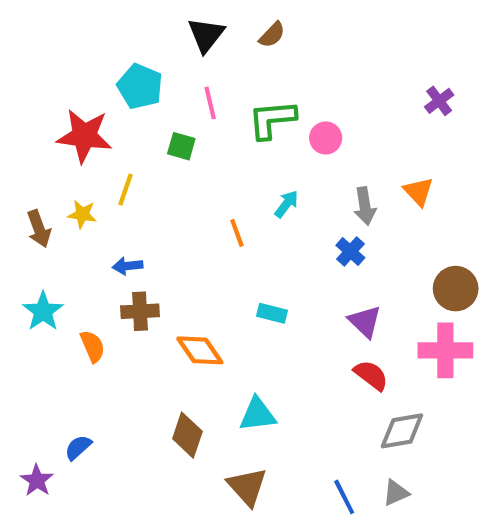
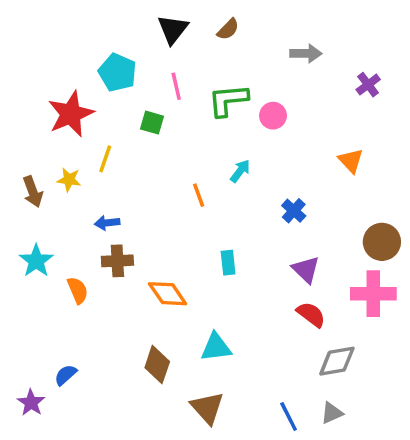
red star: (84, 136) -> (71, 114), turned -30
gray arrow: (365, 206) -> (306, 53), moved, turned -80
cyan rectangle: (272, 313) -> (228, 263), turned 70

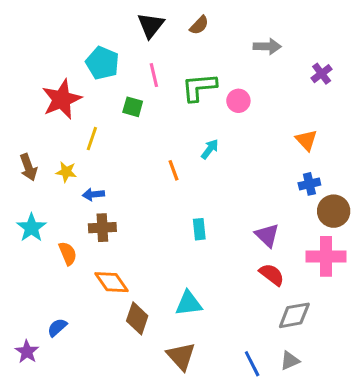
yellow star: (69, 180) -> (66, 172), moved
blue cross: (294, 211) -> (309, 184), moved, turned 35
orange diamond: (168, 294) -> (112, 282), moved

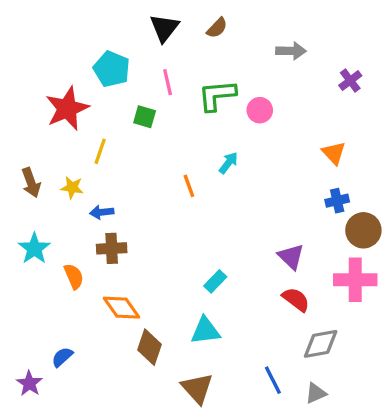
cyan rectangle: (199, 229) -> (215, 281), moved, turned 50
blue line: (252, 364) -> (273, 380), moved

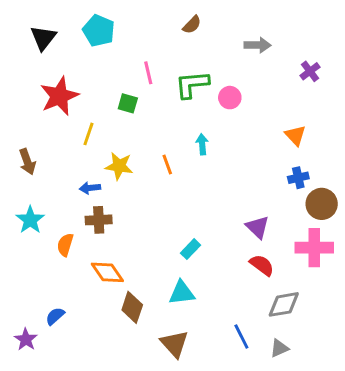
black triangle: (164, 28) -> (43, 38), moved
cyan pentagon: (112, 69) -> (99, 31), moved
cyan arrow: (228, 163) -> (202, 144), turned -42
yellow star: (72, 188) -> (119, 166), moved, size x1.4
orange semicircle: (74, 276) -> (65, 245), turned -140

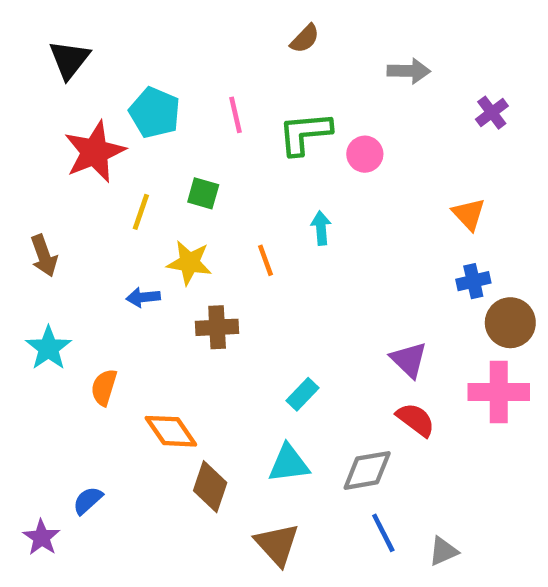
cyan pentagon: (99, 31) -> (155, 113), moved
green square: (128, 103) -> (203, 193), moved
brown cross: (99, 220) -> (217, 327), moved
gray diamond: (284, 304) -> (367, 470), moved

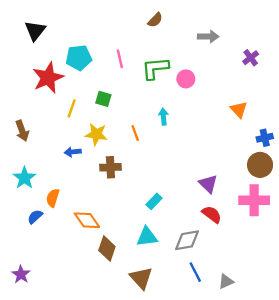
cyan pentagon: (155, 113) -> (79, 58), turned -30
blue cross: (473, 281) -> (265, 138), moved
blue semicircle: (88, 500) -> (35, 217), moved

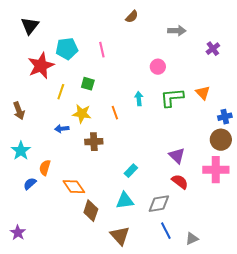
green L-shape: (155, 68) -> (172, 98), moved

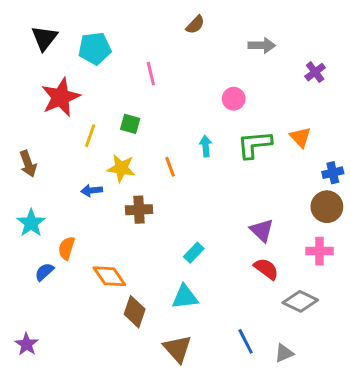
cyan pentagon: (67, 49) -> (95, 48), moved
pink cross: (216, 170) -> (320, 251), size x0.7
gray diamond: (159, 204) -> (300, 301), moved, turned 35

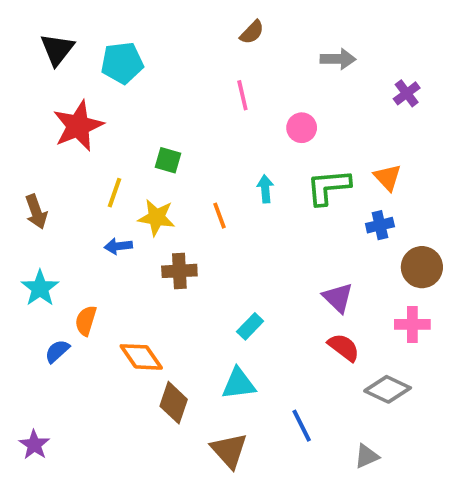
pink line: (151, 74) -> (242, 95), moved
yellow line: (90, 136) -> (114, 193), moved
blue cross: (333, 173) -> (380, 225), moved
blue line: (246, 341) -> (302, 426), moved

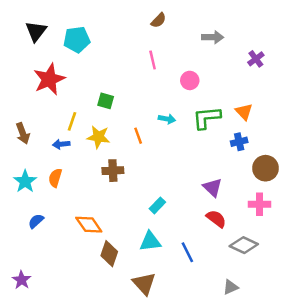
cyan arrow: (265, 189) -> (167, 119), turned 105
blue arrow: (118, 246) -> (61, 144), moved
orange semicircle: (86, 321) -> (55, 178), moved
blue line: (302, 426) -> (187, 252), moved

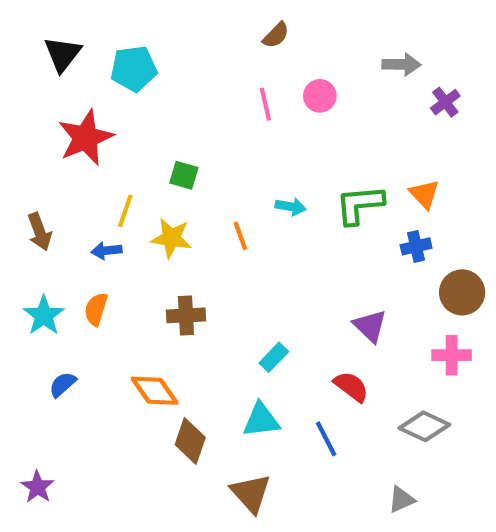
gray arrow: (213, 37) -> (401, 64), moved
pink circle: (190, 80) -> (320, 96), moved
brown cross: (113, 171) -> (186, 315), moved
red semicircle: (216, 219) -> (351, 387), moved

